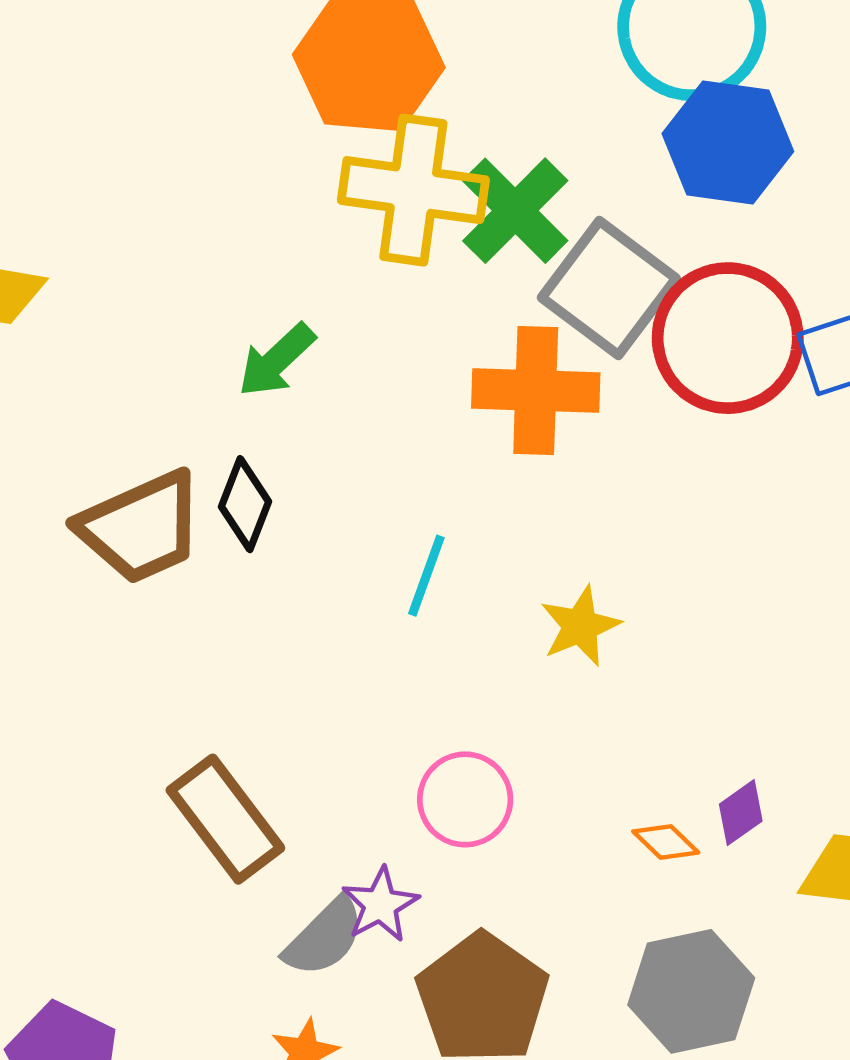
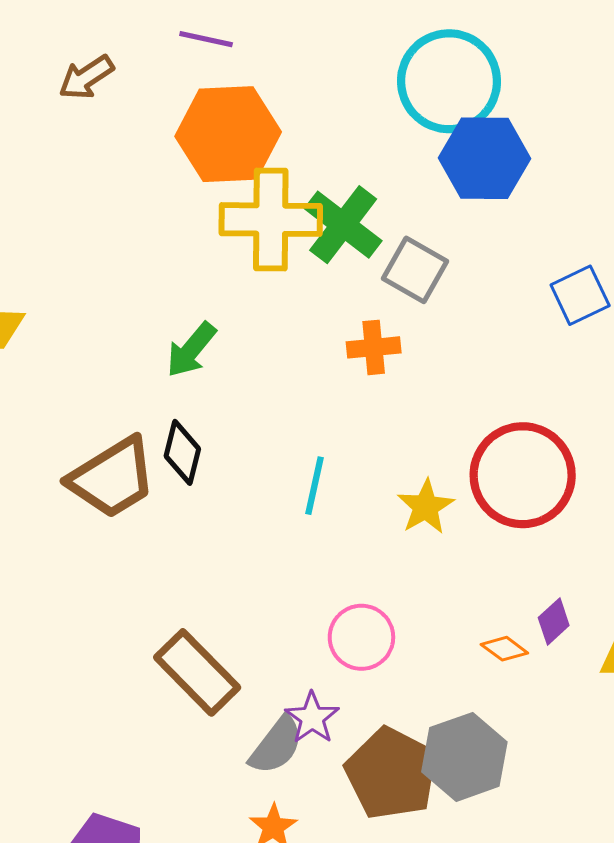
gray square: (609, 288) -> (415, 270), size x0.7
red circle: (728, 338) -> (523, 475), moved
orange cross: (536, 391) -> (374, 347), size x0.6
gray hexagon: (691, 991) -> (464, 757), moved

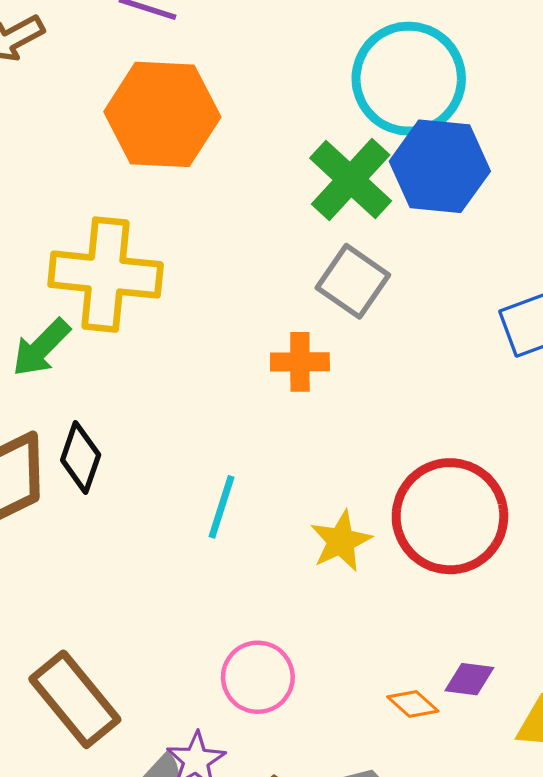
yellow cross: (271, 220) -> (106, 275), moved
green cross: (343, 225) -> (351, 179), moved
green arrow: (191, 350) -> (41, 348), moved
purple diamond: (554, 622) -> (469, 679), turned 45

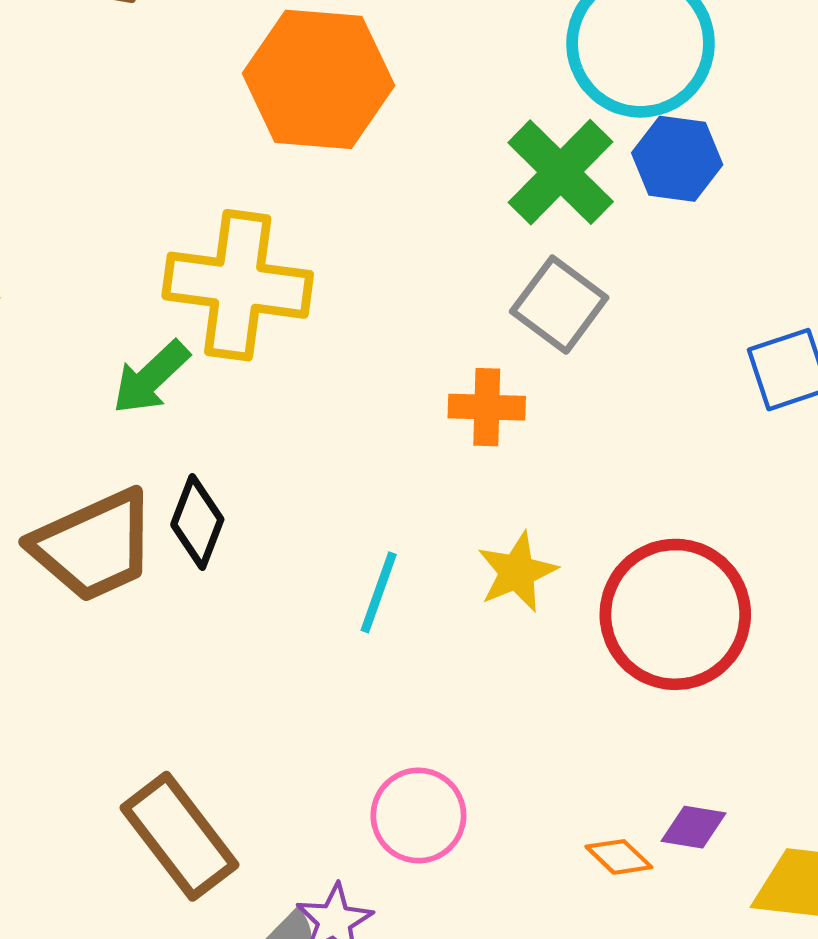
blue hexagon: (440, 166) -> (677, 159), size x0.7
yellow star: (341, 541) -> (517, 572), moved

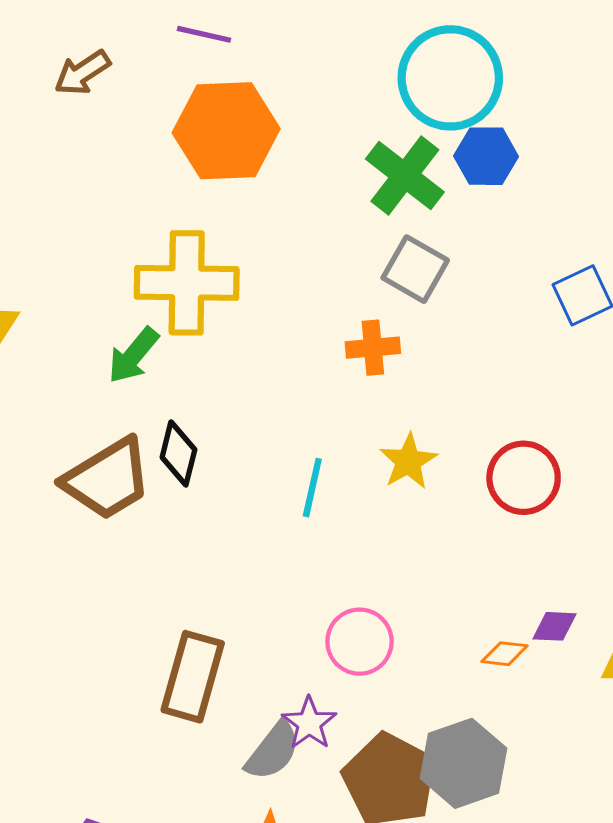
red circle: (675, 614) -> (524, 478), size x0.7
brown rectangle: (179, 836) -> (193, 677), turned 60
orange diamond: (619, 857) -> (504, 654), turned -30

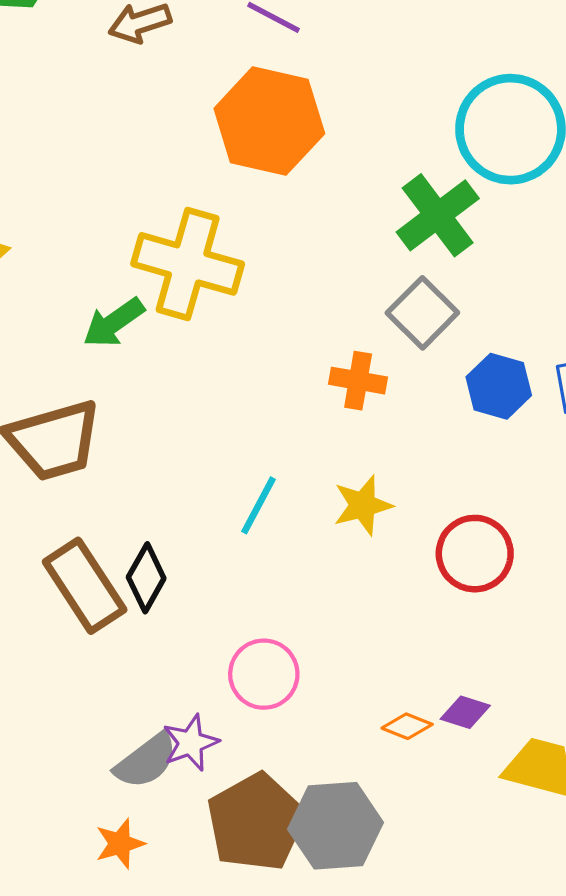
blue hexagon: (486, 156) -> (499, 386), moved
black diamond: (178, 453) -> (146, 578), moved
brown rectangle: (193, 677) -> (85, 586), moved, turned -64

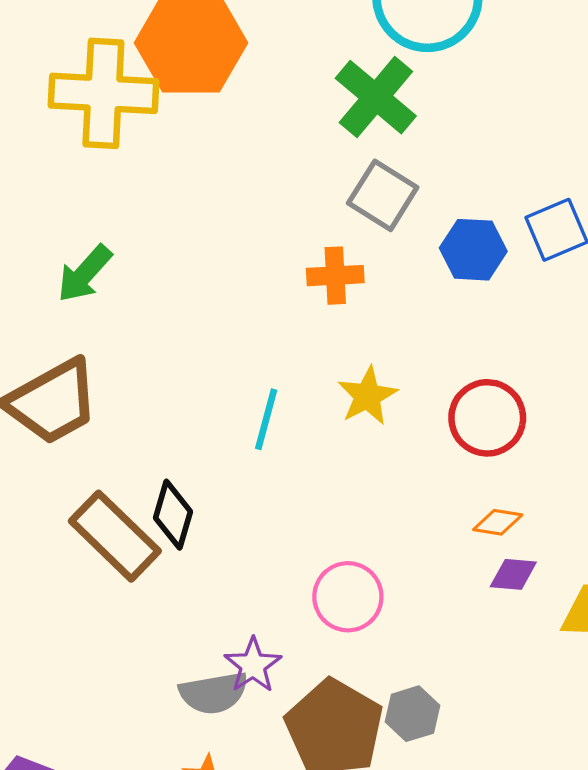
yellow cross: (188, 264) -> (103, 93), moved
pink circle: (264, 674) -> (348, 597), moved
orange diamond: (407, 726) -> (498, 522), moved
gray semicircle: (146, 761) -> (214, 693), turned 40
gray hexagon: (336, 826) -> (412, 714), size x0.6

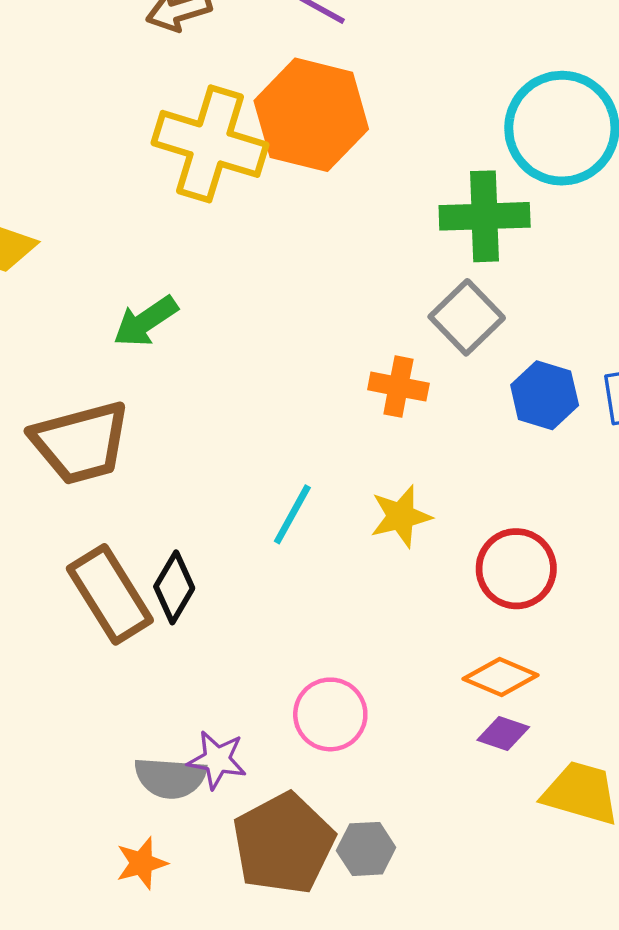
green cross: (376, 97) -> (485, 216), turned 34
orange diamond: (498, 522) -> (501, 677), size x1.4
purple star: (253, 665) -> (217, 760), turned 30

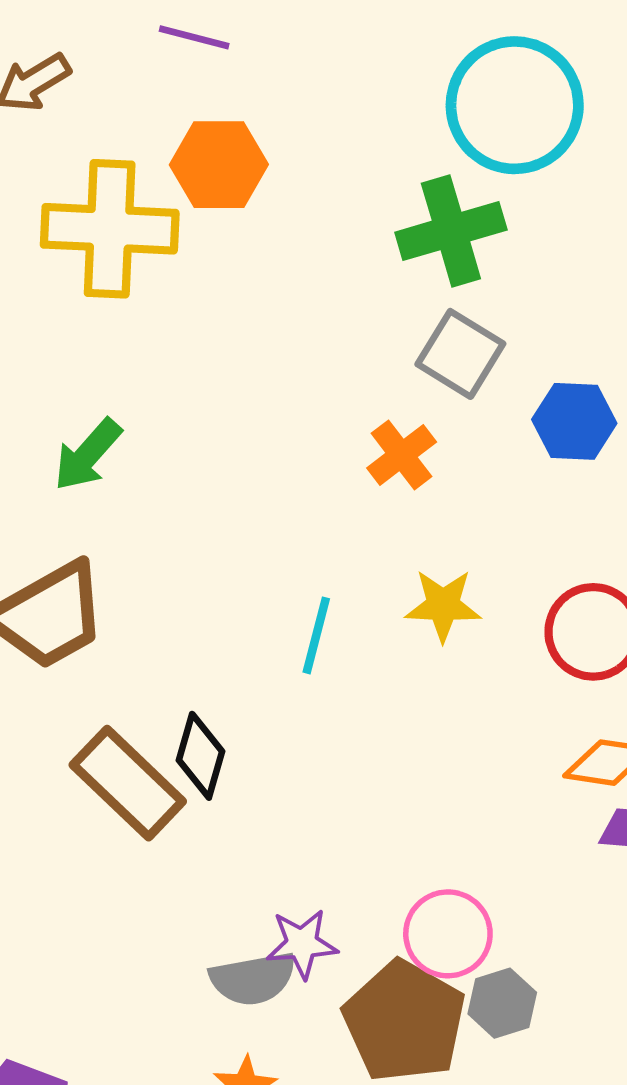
orange hexagon: (311, 115) -> (219, 165), size x0.7
orange cross: (398, 387) -> (402, 455), turned -34
yellow star: (401, 516) -> (443, 605), turned 30
pink circle: (330, 714) -> (448, 934), moved

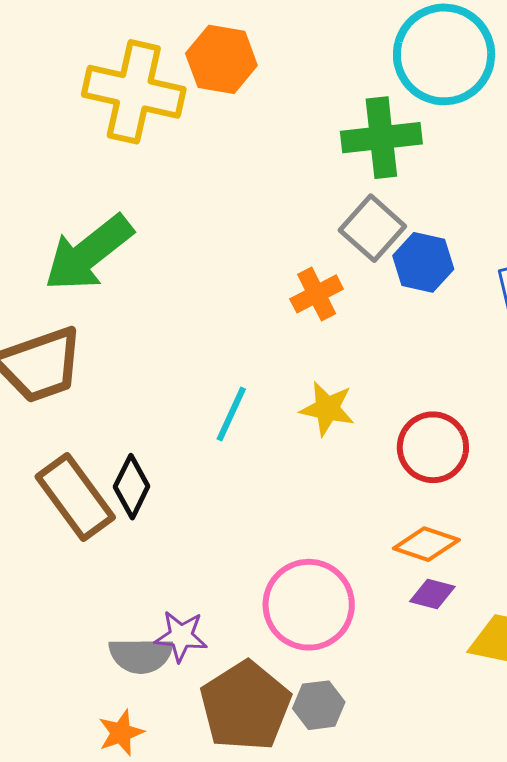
blue hexagon: (574, 421) -> (423, 262), moved
green arrow: (88, 455) -> (89, 253), size x1.6
pink circle: (448, 934) -> (309, 605), moved, size x1.4

